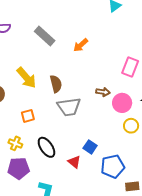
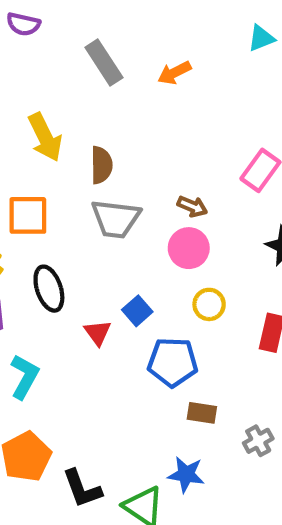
orange arrow: (81, 45) -> (174, 73), moved
pink circle: (122, 103) -> (189, 248), moved
orange square: (28, 116) -> (28, 215), size x1.5
yellow circle: (131, 126) -> (209, 304), moved

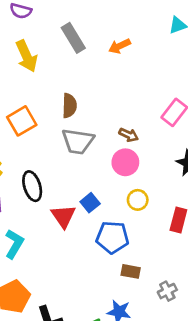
yellow arrow: (45, 137) -> (27, 56), moved
orange square: (28, 215) -> (22, 121), moved, turned -32
red triangle: (98, 333) -> (63, 216), size x1.4

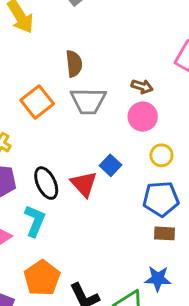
orange square: (22, 121) -> (37, 102), moved
black ellipse: (32, 186) -> (46, 183), moved
blue pentagon: (112, 237) -> (161, 199), moved

